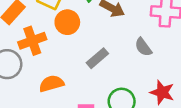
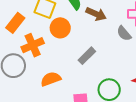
gray semicircle: (143, 47) -> (124, 33), moved

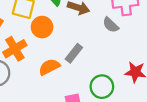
orange semicircle: (51, 79) -> (49, 67), moved

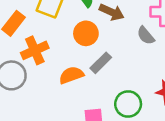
orange circle: (42, 27) -> (86, 33), moved

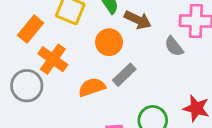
orange cross: (35, 50) -> (53, 59), turned -32

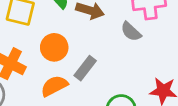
orange circle: (109, 42) -> (54, 47), moved

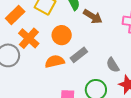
gray semicircle: (131, 32) -> (113, 65), moved

